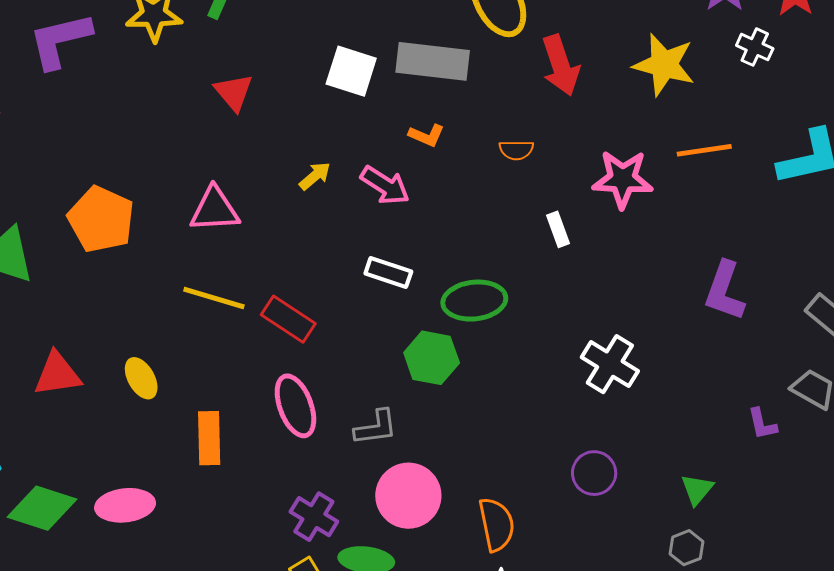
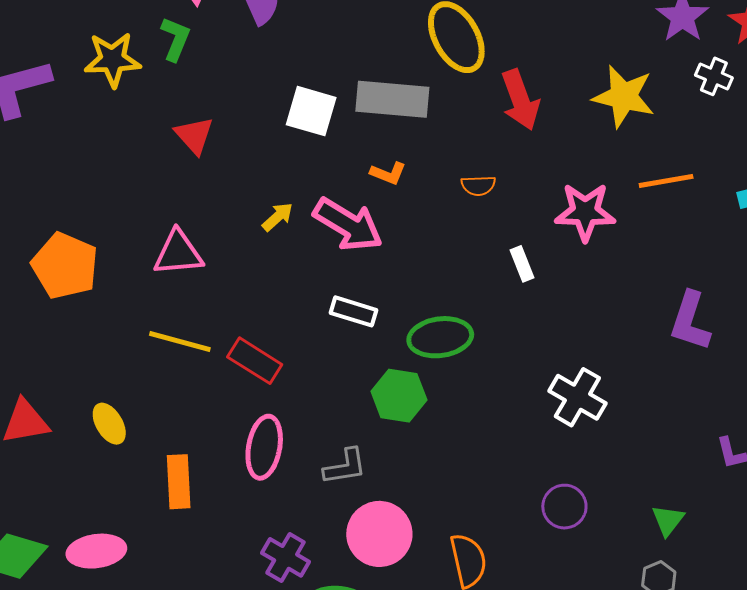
pink arrow: (385, 185) -> (348, 224), size x1.4
pink ellipse: (295, 406) -> (264, 447), turned 32

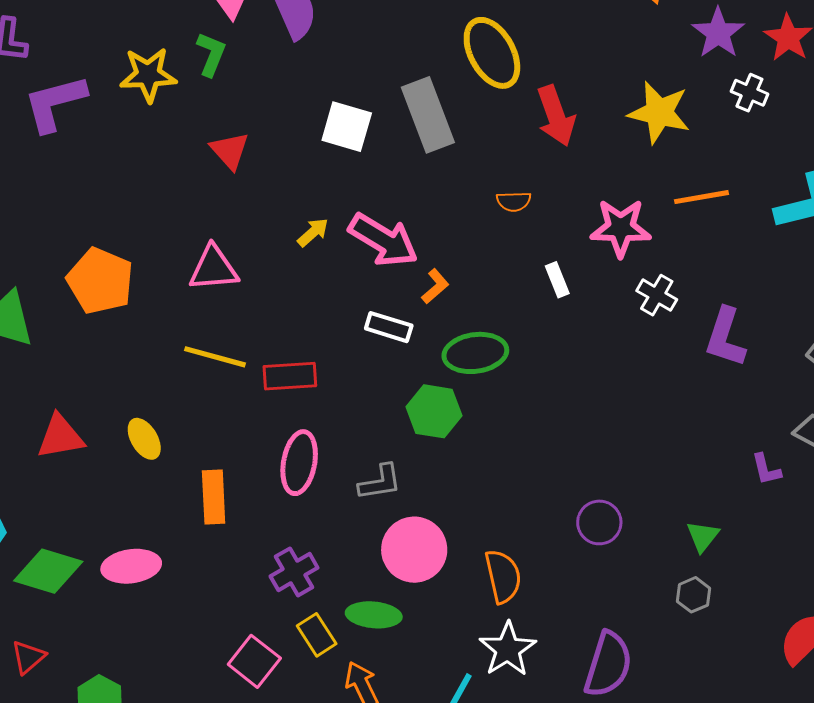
gray rectangle: (392, 99) -> (428, 115), turned 64
orange L-shape: (388, 173) -> (435, 286), moved, turned -63
red rectangle: (255, 361) -> (290, 376), turned -36
white cross: (577, 397) -> (657, 295), moved, size x0.7
purple cross: (286, 557) -> (294, 572), moved, turned 30

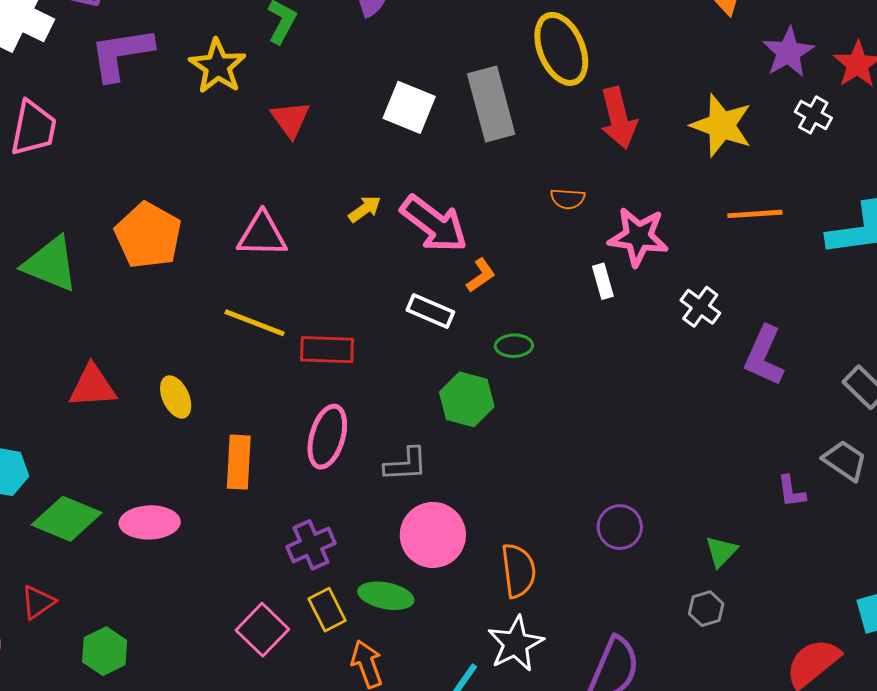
yellow star: (148, 75) -> (217, 66), moved, turned 30
pink star: (621, 228) -> (638, 237), moved
green ellipse: (475, 353) -> (514, 346), size x0.6

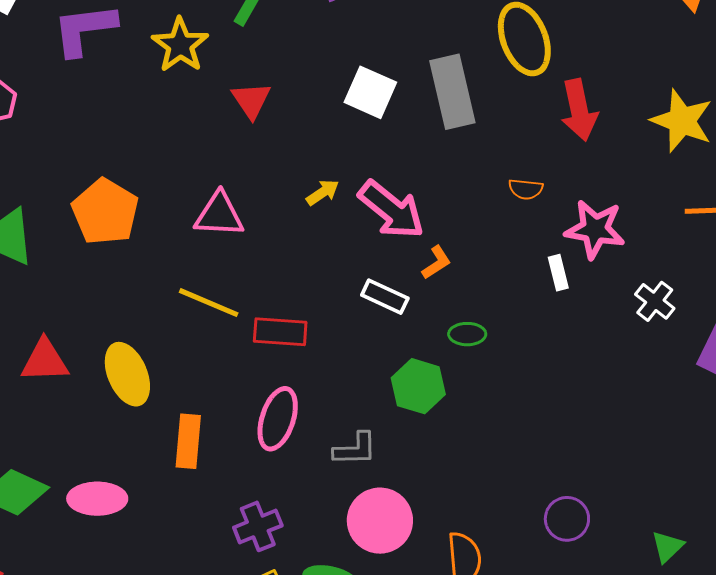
yellow ellipse: (176, 397) -> (127, 374), size x1.5

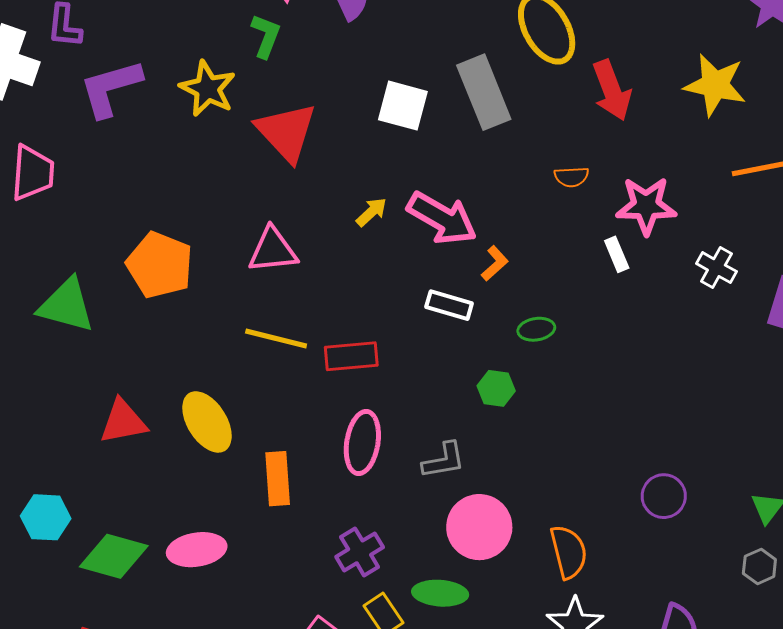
red triangle: (251, 100) -> (286, 132), size x1.6
green hexagon: (418, 386) -> (496, 388), size x0.7

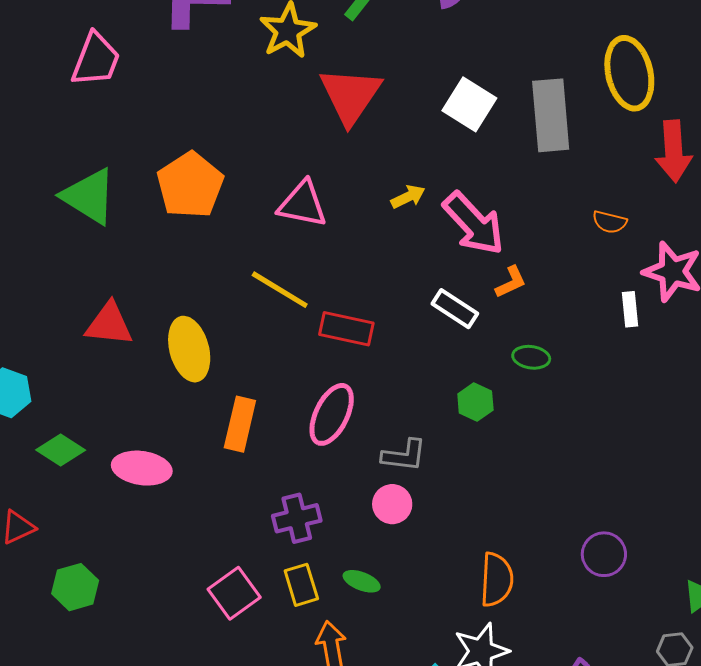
pink circle: (479, 527) -> (392, 504), moved, size x0.6
green diamond: (114, 556) -> (61, 450), size x0.7
green ellipse: (440, 593) -> (362, 581), size x0.7

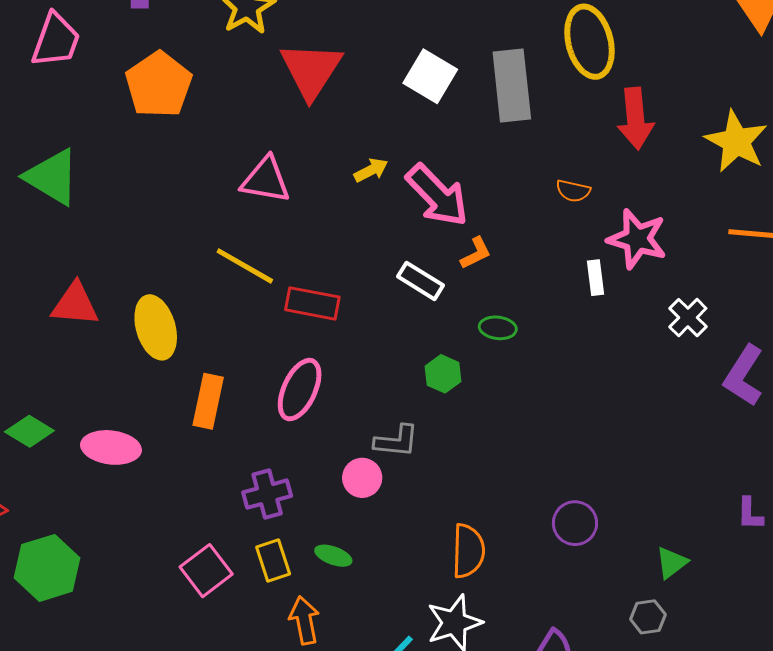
orange pentagon: (190, 185) -> (159, 85), moved
gray L-shape: (404, 455) -> (396, 441), moved
green hexagon: (75, 587) -> (47, 568), size x1.4

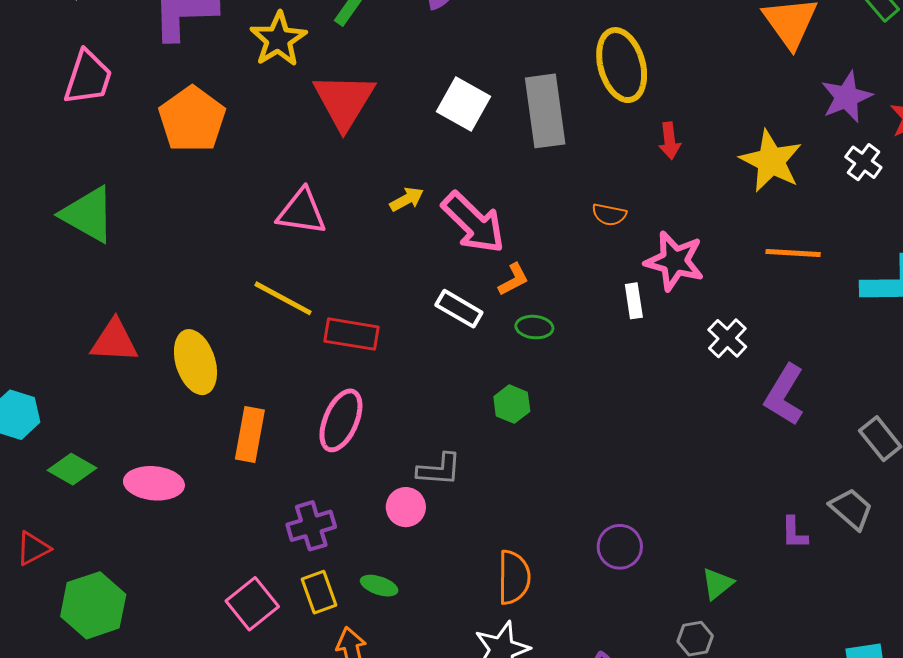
red arrow: (635, 119) -> (670, 141), size x0.6
green ellipse: (498, 328) -> (534, 327), moved
green hexagon: (443, 374) -> (512, 404), moved

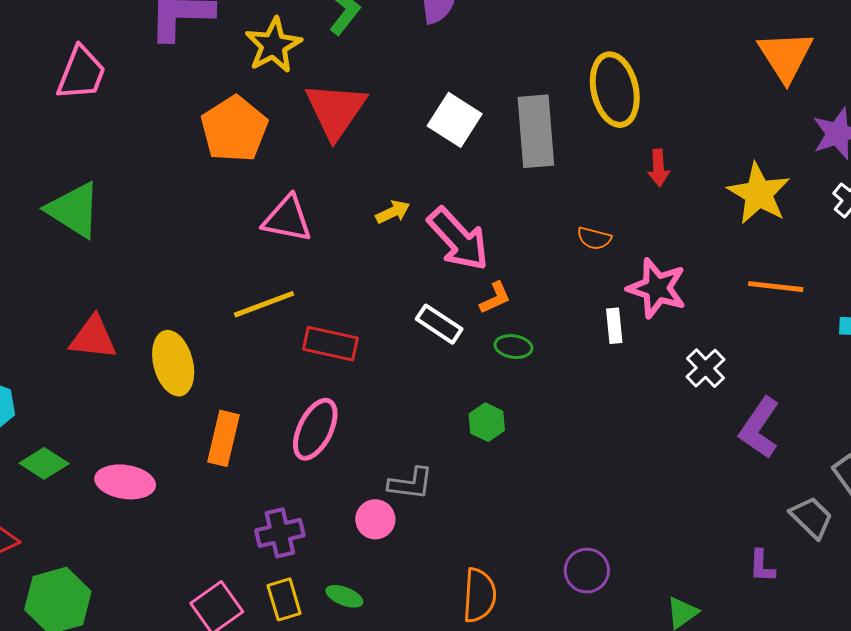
orange pentagon: (192, 119) -> (234, 129), moved
yellow line: (283, 298) -> (264, 304), turned -52
gray trapezoid: (851, 509) -> (812, 517), moved

